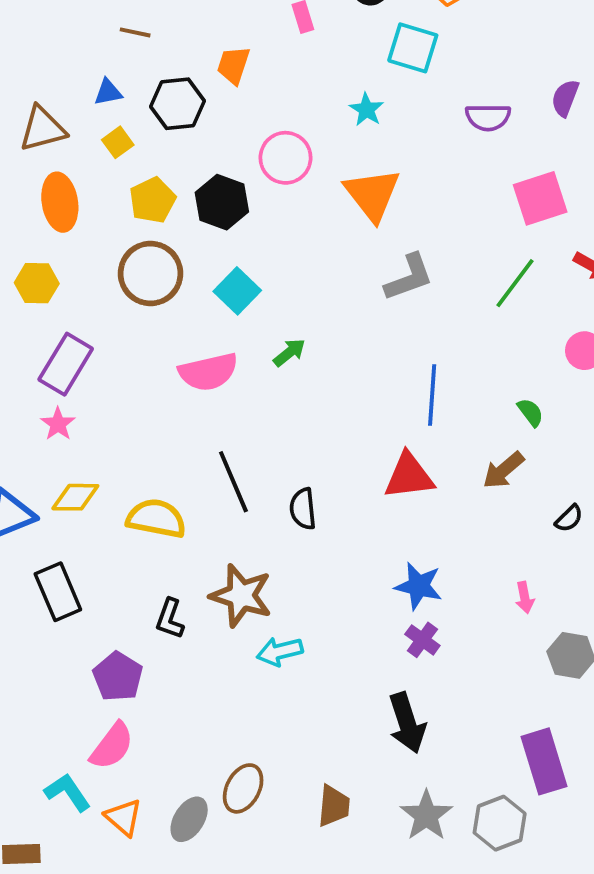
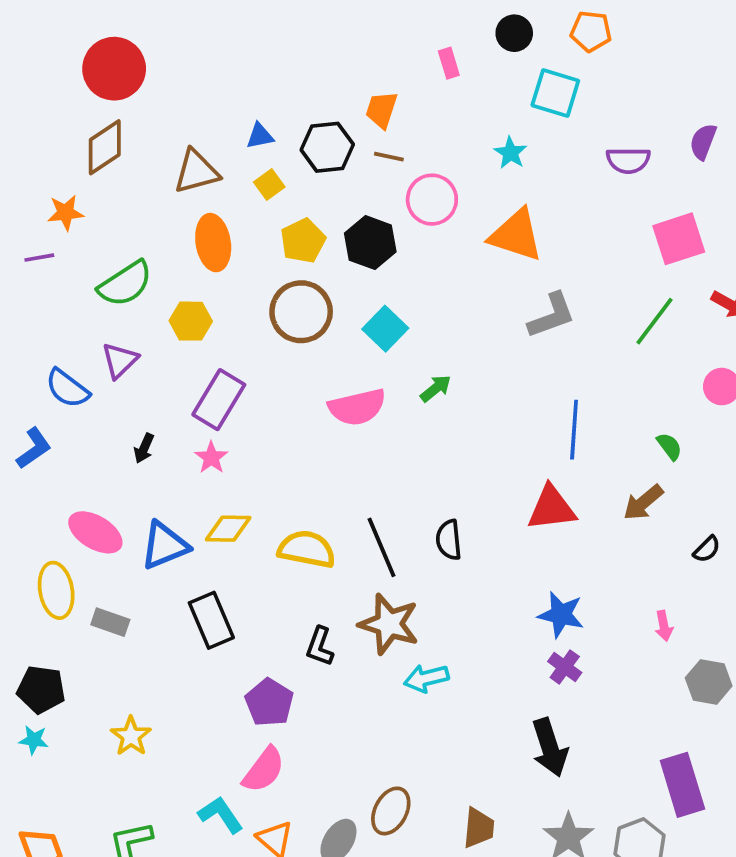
brown line: (135, 32) -> (389, 157), moved
orange triangle: (372, 194) -> (516, 235), turned -34
black line: (233, 482) -> (381, 547), moved

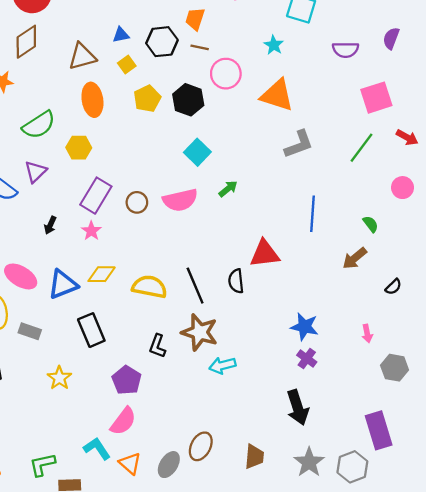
brown circle: (301, 312) -> (137, 202), moved, size x0.6
red triangle: (552, 508) -> (265, 254), moved
yellow star: (131, 736) -> (59, 378), moved

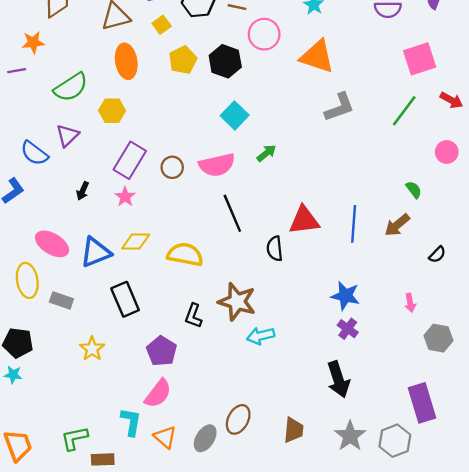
blue line: (312, 214) -> (354, 224), moved
black line: (195, 286) -> (232, 213), moved
cyan L-shape: (97, 449) -> (131, 422), turned 44

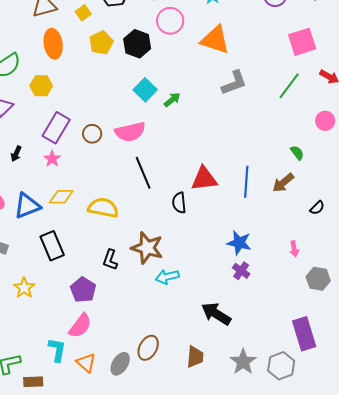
green arrow: (266, 153) -> (172, 100), moved
black arrow: (338, 379) -> (216, 314), moved, turned 140

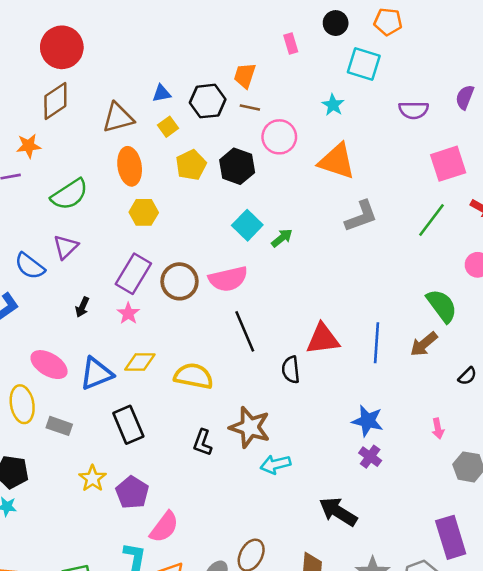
yellow hexagon: (41, 86) -> (144, 212), moved
brown circle: (92, 134) -> (179, 281), size x1.5
green semicircle: (297, 153) -> (442, 306), size x1.8
purple pentagon: (83, 290) -> (132, 492), moved

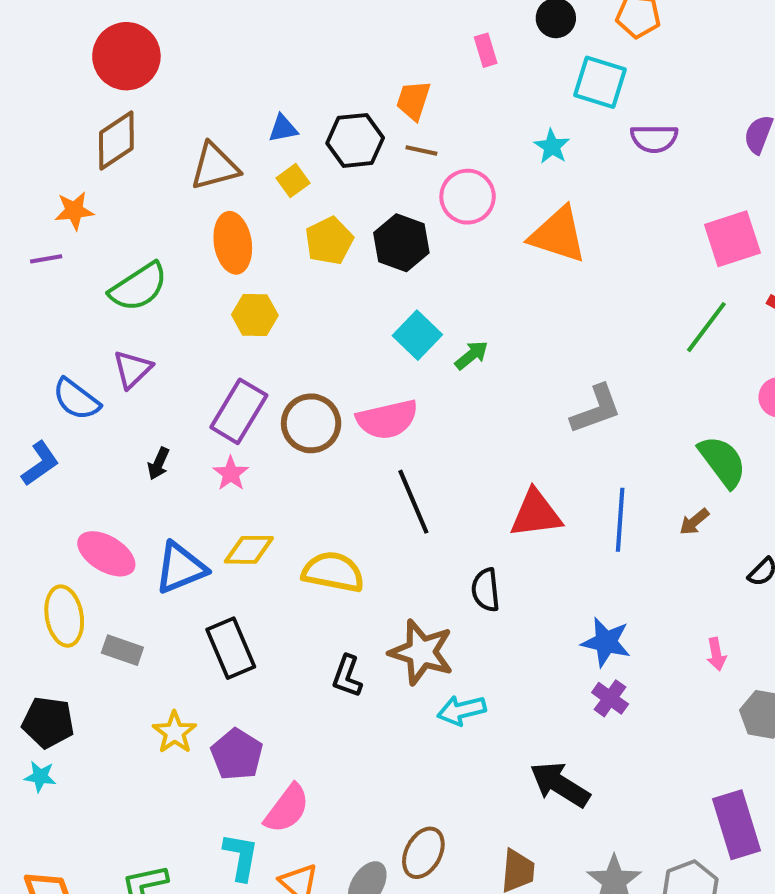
purple semicircle: (414, 110) -> (654, 138), moved
gray L-shape: (361, 216) -> (596, 409), moved
brown arrow: (424, 344) -> (694, 522), size x0.7
black semicircle: (291, 370) -> (486, 590), moved

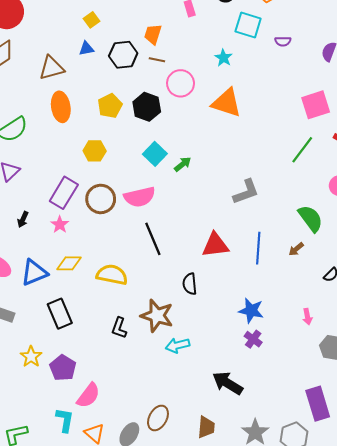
purple semicircle: (654, 138) -> (283, 41), moved, size x0.7
yellow square: (293, 181) -> (91, 20), moved
yellow hexagon: (255, 315) -> (95, 151), moved

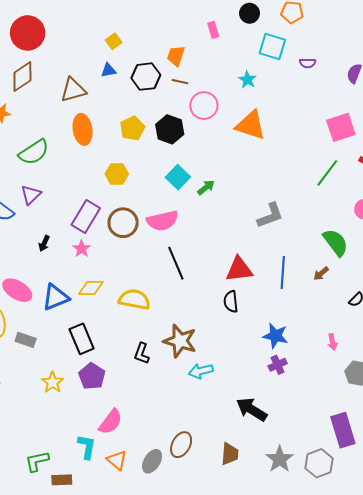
black semicircle: (190, 284) -> (231, 302), moved
purple cross: (253, 339) -> (278, 365), turned 30
purple pentagon: (63, 368) -> (92, 376), moved

